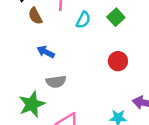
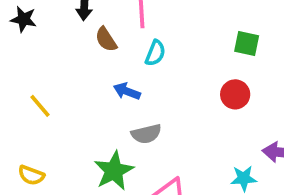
green square: (116, 17) -> (247, 44), moved, turned -30
cyan semicircle: (83, 20) -> (155, 53), moved

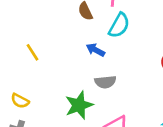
cyan semicircle: (155, 53) -> (119, 25), size x1.4

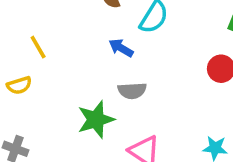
yellow semicircle: (20, 101) -> (19, 85), moved, turned -48

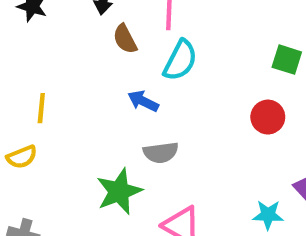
yellow line: (38, 47) -> (41, 108), turned 40

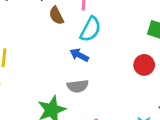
blue arrow: (143, 101) -> (79, 55), moved

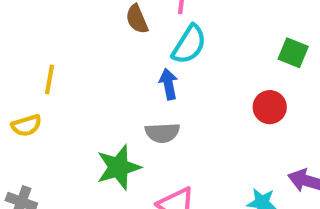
blue arrow: (79, 55) -> (168, 84), turned 48

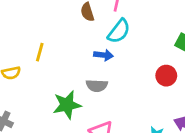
yellow line: (50, 80) -> (40, 52), moved
blue arrow: (168, 84) -> (103, 55), turned 102

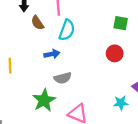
blue arrow: (103, 55) -> (52, 54), moved

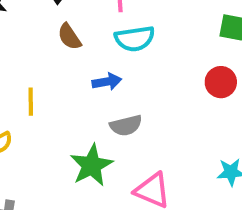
brown semicircle: (38, 23) -> (69, 37), moved
cyan semicircle: (67, 30) -> (135, 39), turned 60

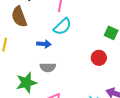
brown semicircle: (69, 37) -> (19, 17), moved, size x1.5
cyan semicircle: (135, 39) -> (62, 27), turned -48

